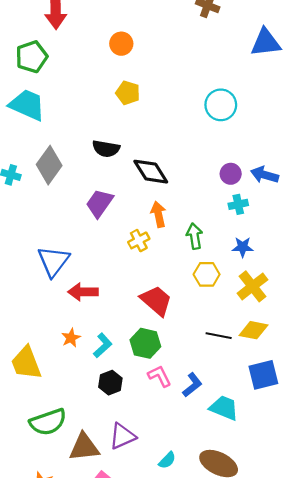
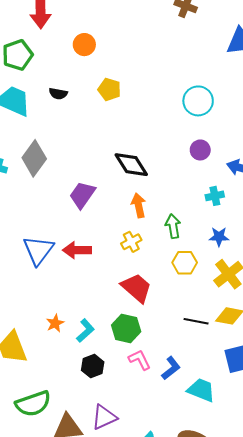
orange circle: (121, 44) -> (84, 45), moved
black semicircle: (106, 149) -> (58, 94), moved, size x0.7
purple circle: (231, 174) -> (200, 150), moved
yellow cross: (139, 240) -> (131, 242), moved
red arrow: (83, 292) -> (77, 250), moved

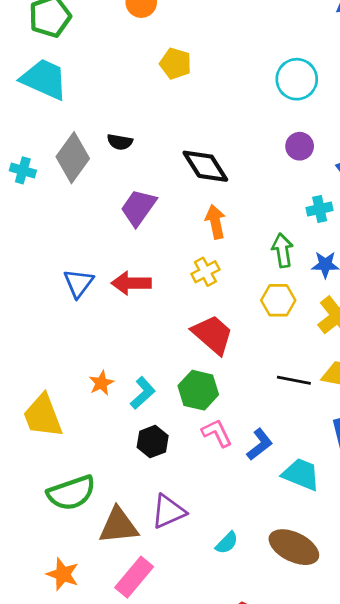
black semicircle: (58, 94) -> (120, 142), moved
green arrow: (173, 226) -> (282, 250), moved
blue triangle: (38, 250) -> (78, 283), size x0.7

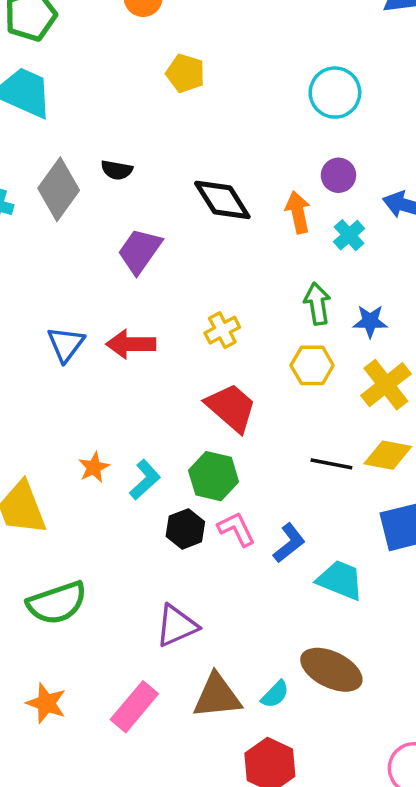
cyan cross: (320, 209) -> (349, 235), moved, turned -30
orange arrow: (215, 222) -> (298, 212), moved
black hexagon: (153, 442) -> (185, 529), moved
brown triangle: (118, 526) -> (217, 696), moved
cyan semicircle: (227, 543) -> (275, 694), moved

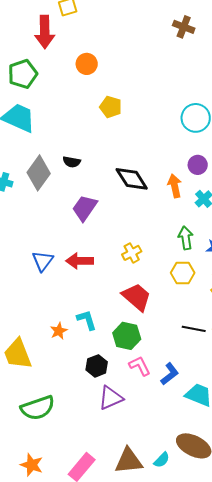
cyan L-shape: (145, 480) -> (87, 320), moved, turned -65
black hexagon: (185, 529) -> (97, 366), moved
purple triangle: (177, 626) -> (111, 398), moved

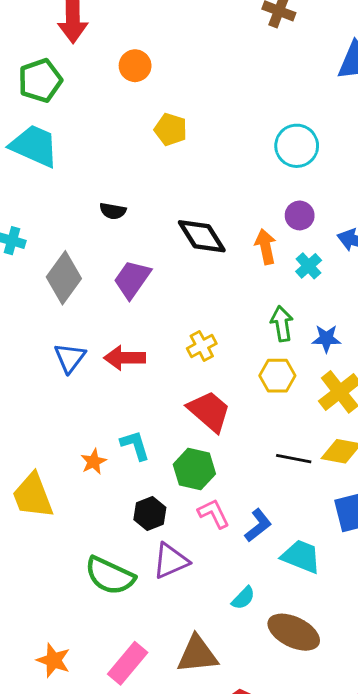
gray diamond: (39, 173) -> (64, 278), moved
green semicircle: (38, 408) -> (110, 576), moved, turned 44
cyan semicircle: (162, 460) -> (243, 598), moved

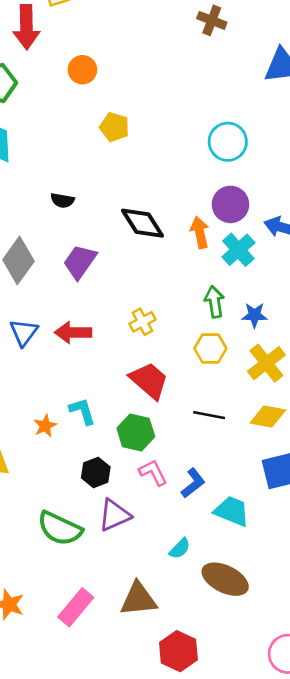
purple circle: (300, 215) -> (230, 204), size x1.4
cyan cross: (309, 266) -> (238, 250), size x1.4
black line: (294, 459) -> (209, 415), moved

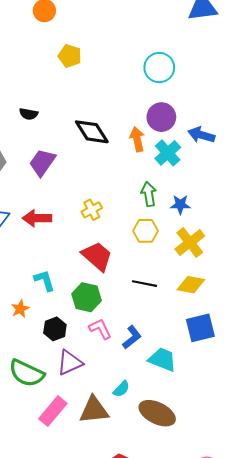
orange star: (45, 426) -> (20, 309), moved
brown triangle: (138, 599) -> (94, 410), moved
pink rectangle: (76, 607) -> (53, 411), moved

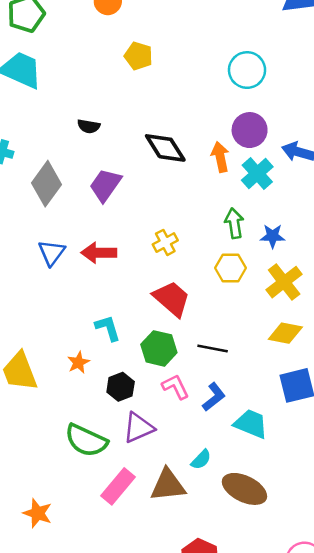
black line: (145, 284) -> (213, 348), moved

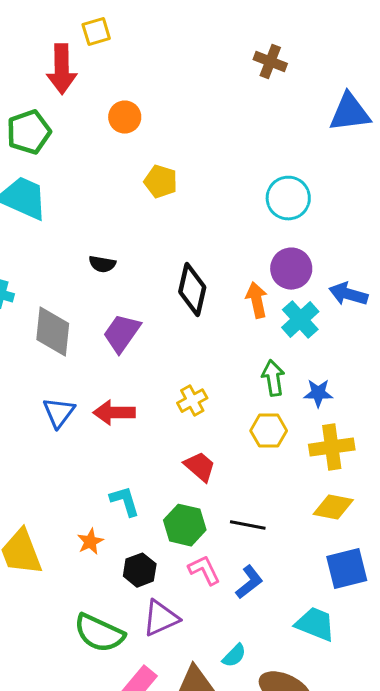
black diamond: (165, 148) -> (192, 290), turned 45
gray diamond: (47, 184) -> (53, 332), turned -30
yellow cross: (284, 282) -> (332, 447), turned 30
red trapezoid: (172, 299) -> (200, 467), size x0.7
cyan trapezoid: (251, 424) -> (315, 624), moved

